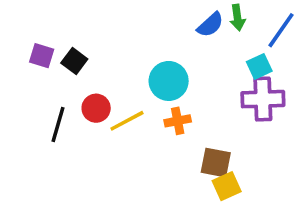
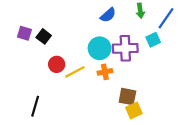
blue semicircle: (210, 25) -> (108, 15), moved
purple cross: (263, 99) -> (125, 48), moved
black line: (58, 124) -> (35, 106), moved

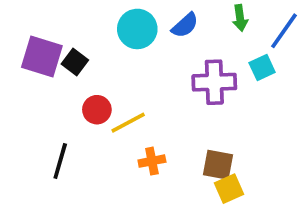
purple square: (24, 33) -> (42, 56), size x1.6
cyan circle: (100, 48) -> (137, 29), moved
orange cross: (105, 72) -> (152, 161), moved
black line: (35, 106) -> (60, 161), moved

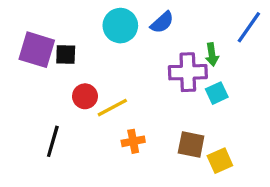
green arrow: (240, 18) -> (212, 55), moved
black square: (75, 62) -> (66, 55), turned -35
cyan square: (262, 67) -> (217, 93), moved
yellow square: (229, 189) -> (220, 161), moved

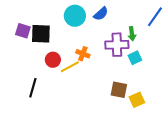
purple square: (37, 50) -> (23, 31), size x0.7
black square: (66, 55) -> (41, 34), size x1.5
orange cross: (133, 141) -> (83, 54), moved, turned 32

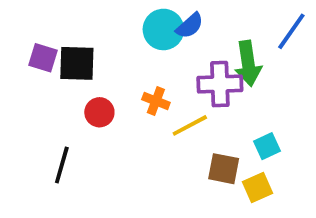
cyan circle: (75, 16) -> (163, 29), moved
green arrow: (132, 34) -> (248, 63), size x1.6
cyan square: (135, 58) -> (267, 146), moved
yellow line: (70, 67) -> (190, 125), moved

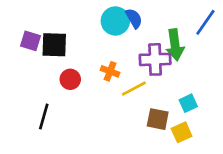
blue semicircle: (190, 26) -> (134, 18), turned -78

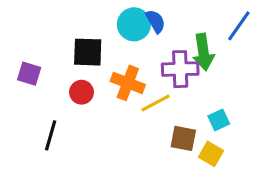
purple square: (30, 41) -> (29, 74), moved
black square: (54, 45) -> (88, 52), moved
orange cross: (110, 71) -> (128, 83), size x1.5
yellow square: (182, 132) -> (211, 154), turned -36

